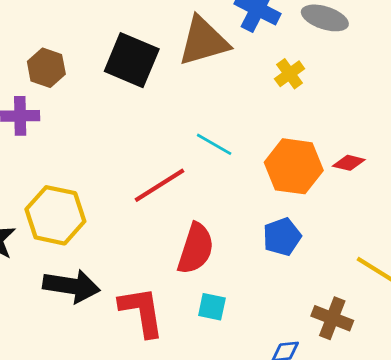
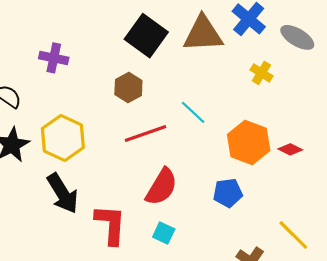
brown hexagon: (46, 68) -> (128, 87), moved
yellow cross: (290, 74) -> (261, 73), turned -35
black arrow: (71, 286) -> (63, 193), turned 36

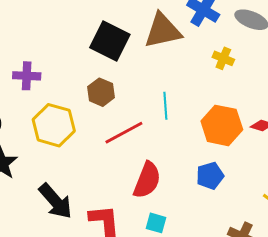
cyan line: (193, 112) -> (165, 106), turned 52
yellow hexagon: (63, 138) -> (54, 125), moved

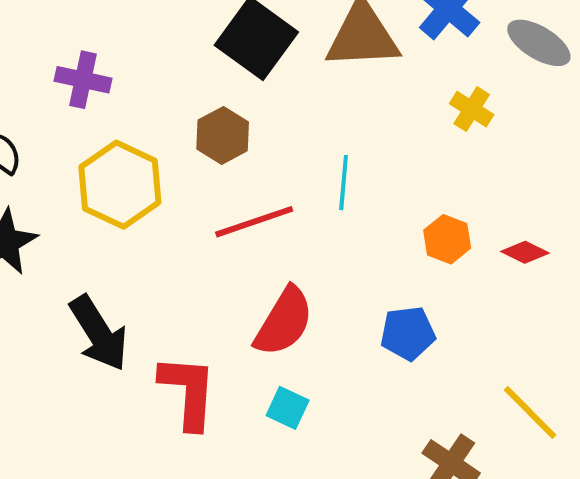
orange hexagon: (222, 125) -> (447, 239), size x0.6

